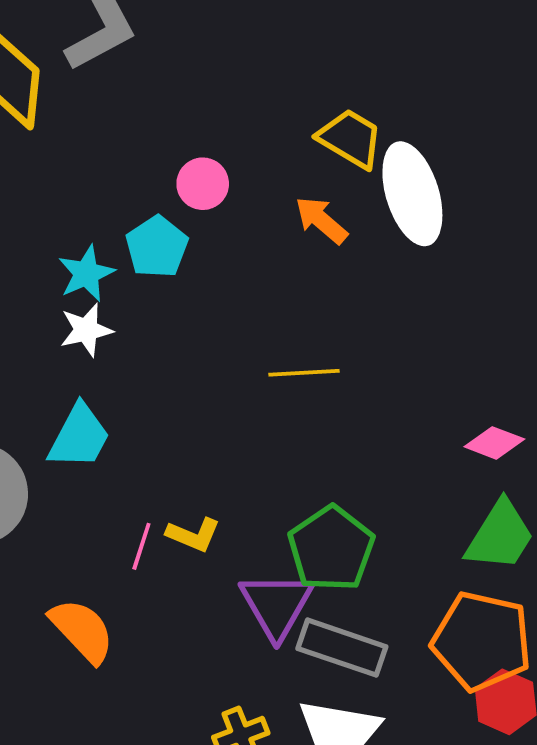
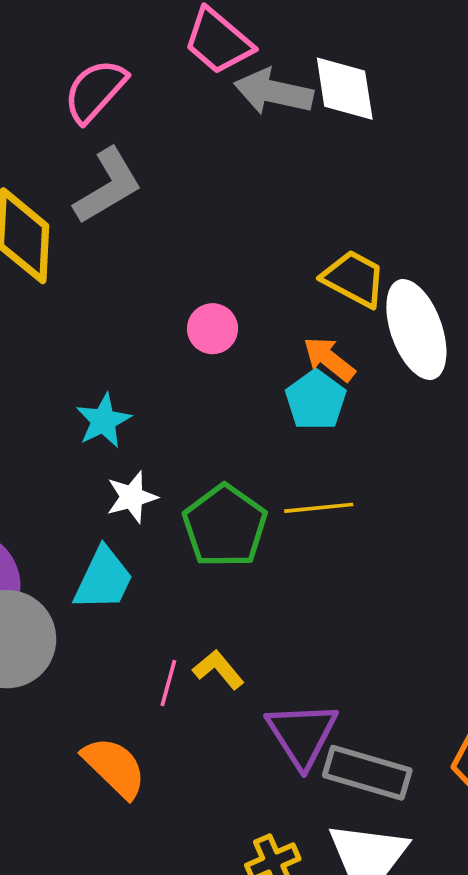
cyan pentagon: (157, 247) -> (316, 400), moved
white star: (86, 330) -> (132, 497), moved
yellow L-shape: (193, 535) -> (218, 669), turned -150
green pentagon: (331, 549) -> (225, 526), moved

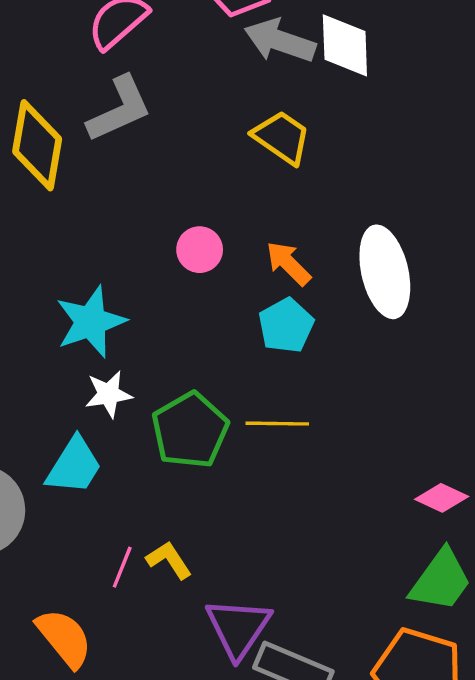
yellow trapezoid: (354, 279) -> (282, 137), moved
orange arrow: (329, 359) -> (288, 263), moved
cyan star: (103, 421) -> (91, 322), size x1.4

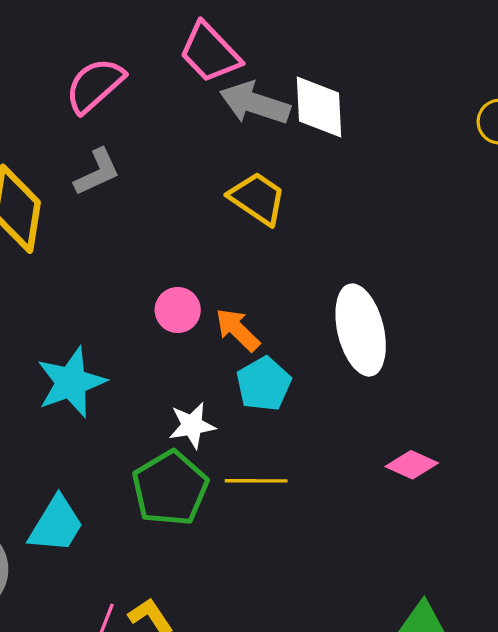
gray L-shape: (119, 109) -> (97, 172), size x0.7
orange arrow: (288, 263) -> (238, 330), moved
white star: (109, 394) -> (192, 425), moved
pink diamond: (442, 498) -> (412, 465), moved

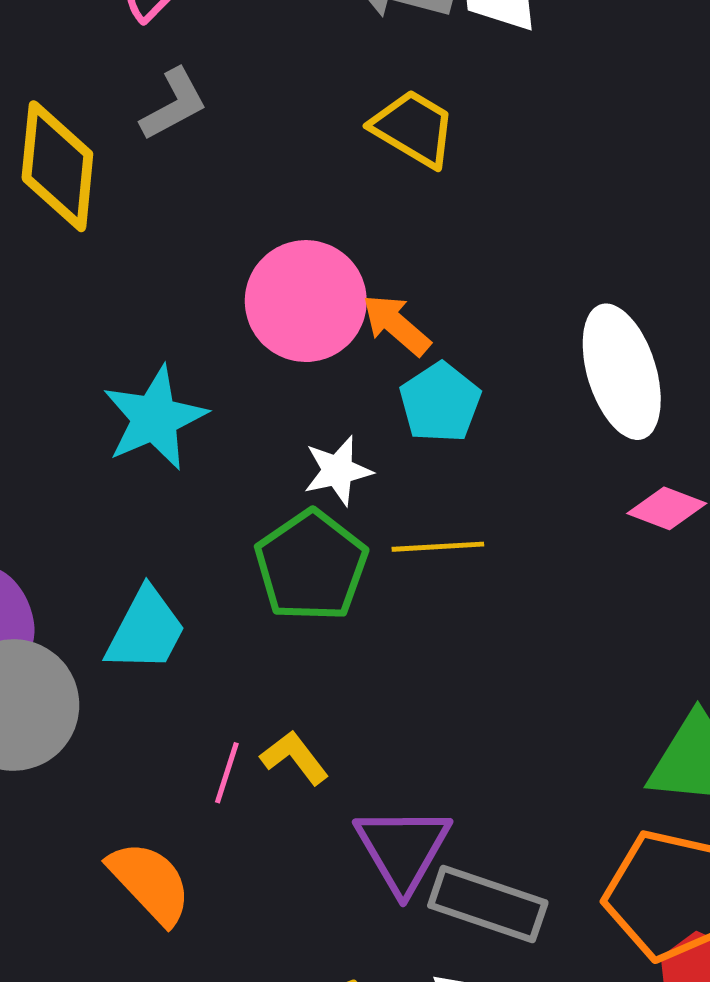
pink circle: (178, 310) -> (306, 301), size x1.8
white ellipse: (361, 330) -> (622, 372), moved

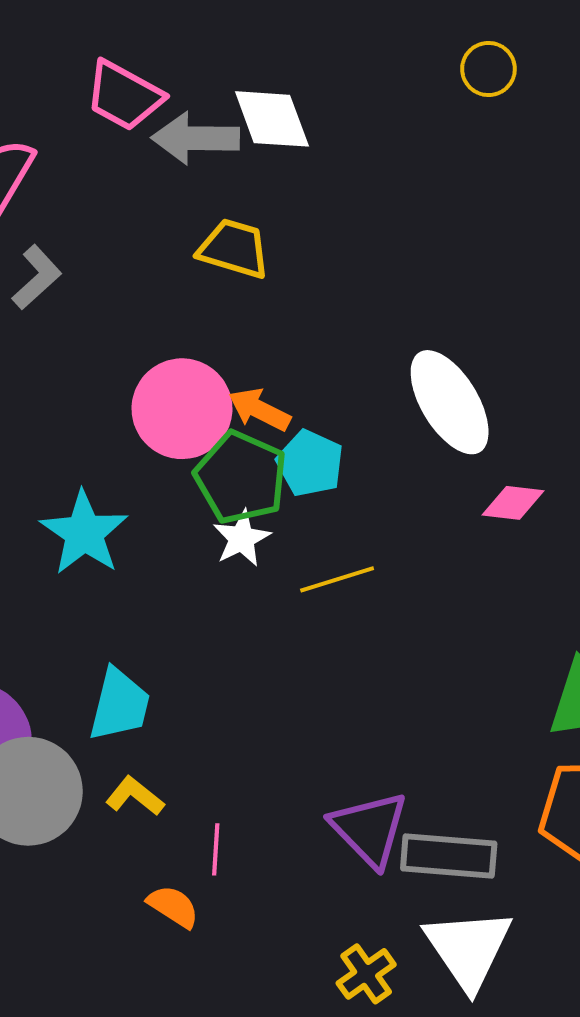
green pentagon: (311, 566) -> (241, 477), moved
yellow L-shape: (294, 757) -> (135, 796), moved
pink line: (227, 773) -> (216, 849), moved
orange semicircle: (150, 883) -> (173, 906), size x0.7

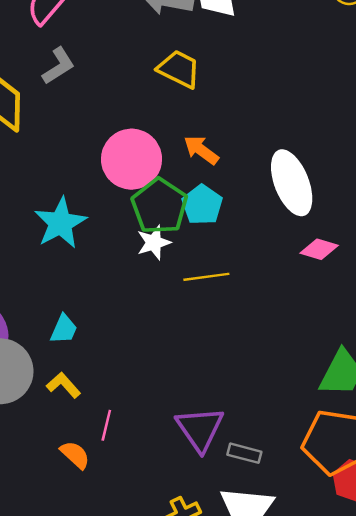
orange arrow: (259, 410) -> (201, 150), moved
cyan trapezoid: (119, 705) -> (64, 329), size x0.7
gray rectangle: (449, 856) -> (244, 453), size x0.6

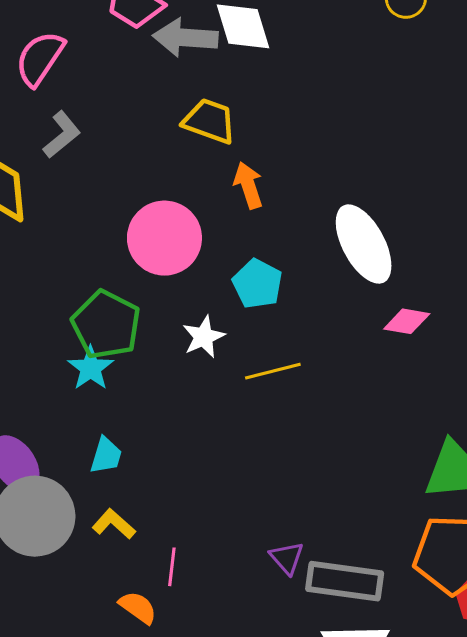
orange arrow: (201, 150) -> (248, 185), moved, turned 42
green pentagon: (160, 206) -> (106, 325), moved
cyan star: (60, 223) -> (91, 368), moved, size x0.7
purple triangle: (200, 429) -> (287, 558), size x0.6
gray rectangle: (244, 453) -> (345, 581), size x1.8

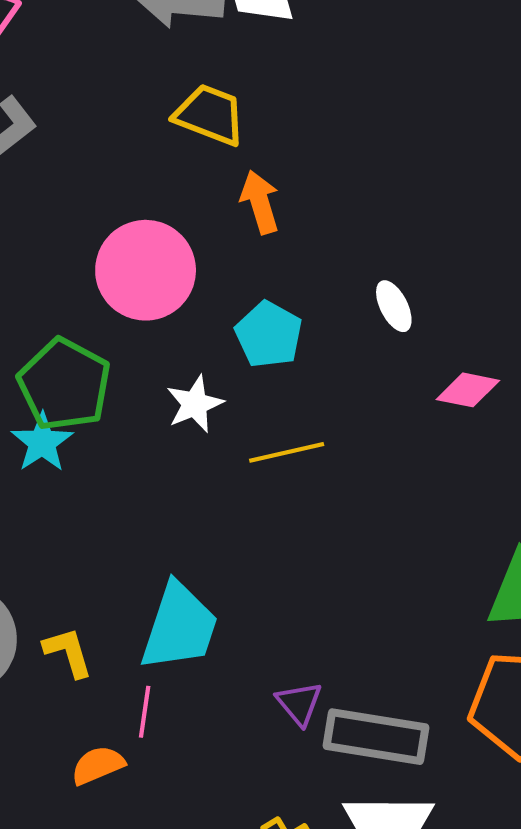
white ellipse: (364, 244) -> (394, 306), moved, size x0.5
cyan trapezoid: (106, 455) -> (179, 627), moved, size x1.8
yellow L-shape: (114, 524) -> (68, 652), turned 30
orange semicircle: (138, 608) -> (98, 765), turned -60

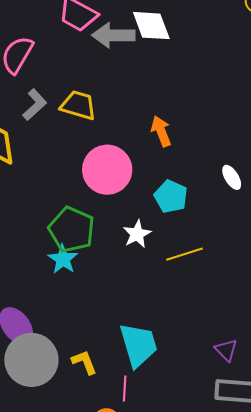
yellow trapezoid: (210, 115) -> (78, 105), moved
cyan trapezoid: (179, 627) -> (138, 345), turned -30
purple triangle: (299, 703) -> (226, 350), moved

